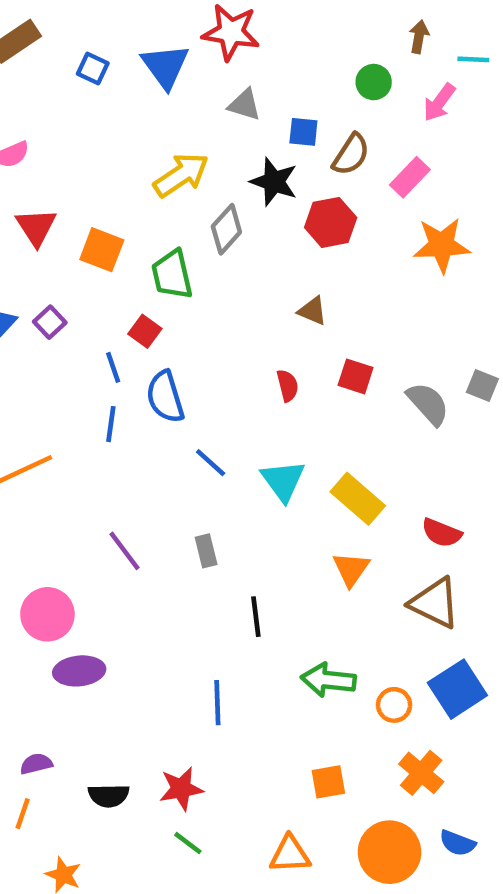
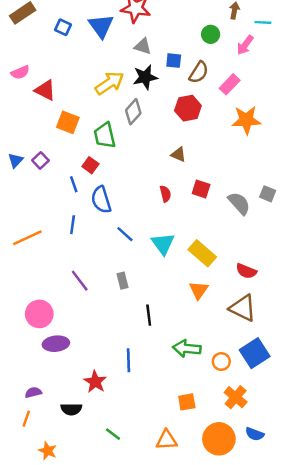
black star: (274, 182) -> (145, 77), moved, turned -30
red triangle: (36, 227) -> (45, 90), moved, turned -30
blue line: (111, 424) -> (73, 225), moved
red star: (181, 789) -> (95, 382), moved, turned -30

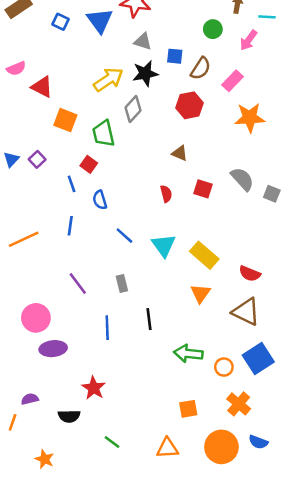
blue semicircle: (101, 200) -> (100, 200), size x0.7
gray semicircle: (239, 203) -> (242, 179), moved
blue line: (128, 360) -> (107, 328), moved
orange line: (26, 419) -> (13, 422), moved

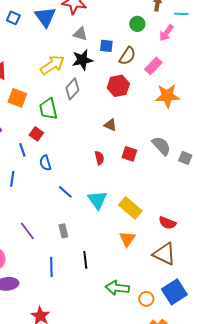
blue line: (70, 226) -> (12, 179), moved

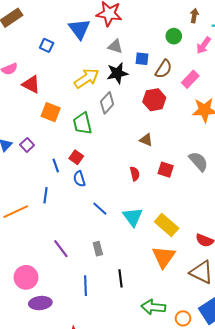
blue square: (13, 18) -> (47, 45), moved
red square: (36, 134) -> (76, 157), moved
orange triangle: (127, 239) -> (164, 257), size x1.4

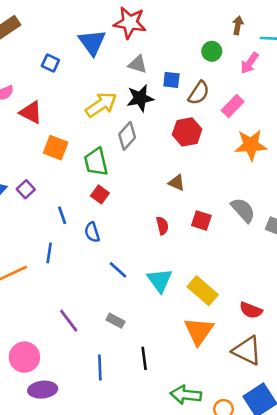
red square: (76, 157) -> (100, 194), moved
gray rectangle: (98, 249) -> (115, 321), turned -48

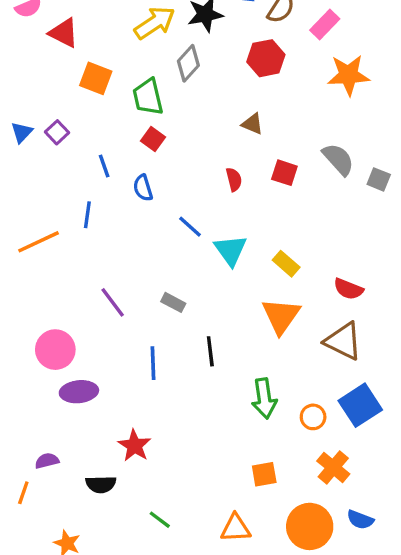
blue line: (118, 270) -> (190, 227), moved
yellow rectangle: (203, 291) -> (286, 264), size x0.7
green arrow: (186, 395) -> (264, 398), turned -104

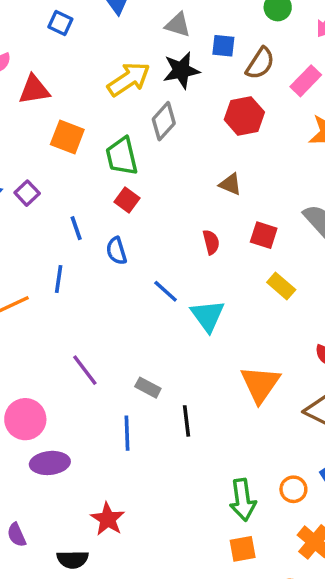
red triangle: (64, 33) -> (34, 90), turned -36
yellow rectangle: (286, 264) -> (281, 286), moved
gray rectangle: (173, 302) -> (148, 388), moved
green arrow: (264, 398) -> (243, 500), moved
purple semicircle: (47, 461) -> (17, 535), turned -100

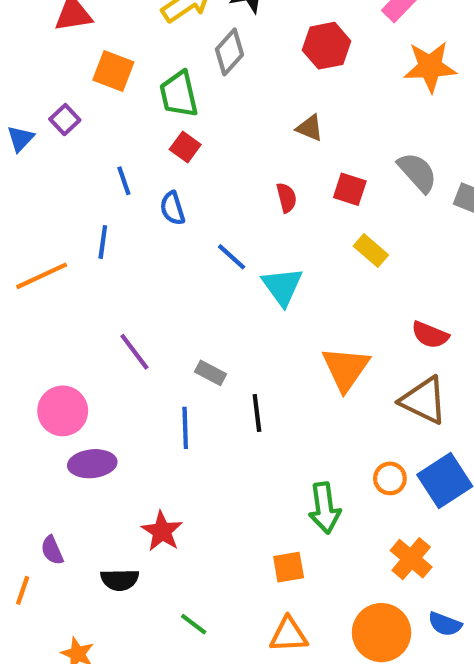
purple square: (27, 193) -> (65, 120), moved
orange circle: (293, 489) -> (390, 478), moved
orange square: (243, 549) -> (289, 567), moved

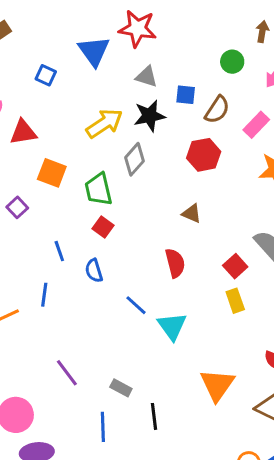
red square: (350, 189) -> (235, 266), moved, turned 30
red semicircle: (286, 198) -> (175, 263), size x1.4
yellow rectangle: (371, 250) -> (235, 301), turned 30

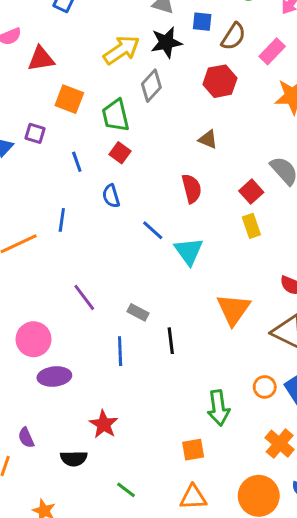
purple square: (17, 207) -> (35, 133), turned -30
blue line: (59, 251) -> (77, 162), moved

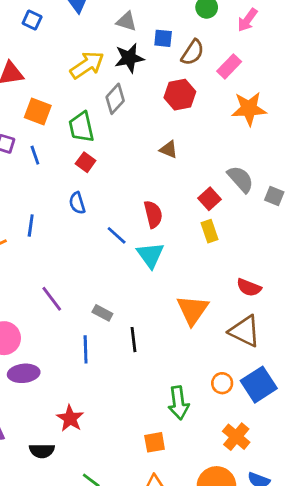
blue line: (77, 162) -> (35, 155), moved
red semicircle: (192, 189) -> (153, 214), moved

